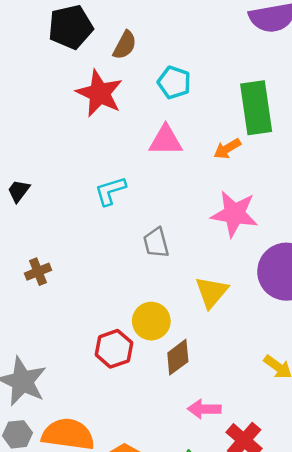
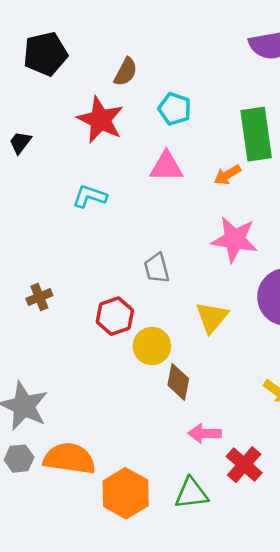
black pentagon: (71, 27) -> (45, 54), moved
black trapezoid: (19, 191) -> (20, 142), moved
cyan L-shape: (110, 191) -> (90, 196), moved, turned 36
red hexagon: (114, 349) -> (115, 316), moved
brown diamond: (178, 357) -> (178, 382), turned -42

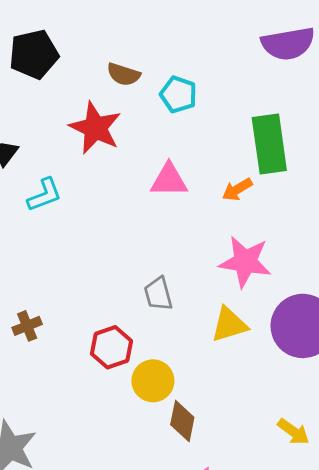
brown semicircle: (126, 72) -> (123, 74), turned 80
cyan pentagon: (175, 109) -> (178, 94), moved
cyan L-shape: (90, 196) -> (45, 195), moved, turned 140
yellow triangle: (212, 317) -> (229, 325), moved, turned 33

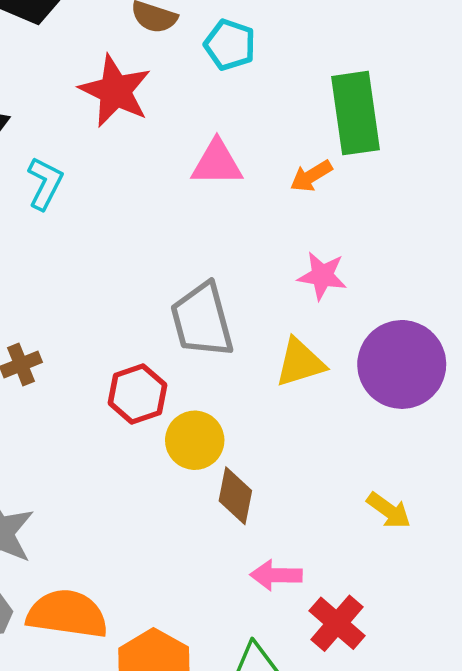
cyan L-shape: (45, 195) -> (45, 183), turned -42
pink star: (245, 262) -> (322, 276), size x0.7
gray trapezoid: (158, 294) -> (202, 320), size x1.6

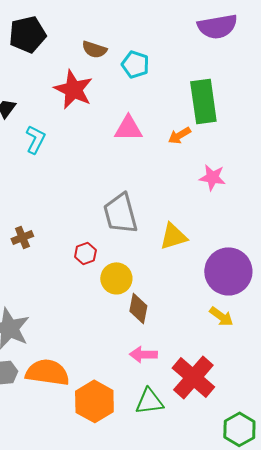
pink star: (322, 276) -> (212, 177), moved
purple circle: (402, 364) -> (228, 271), moved
red hexagon: (137, 394) -> (85, 253), size x0.7
pink arrow: (276, 575) -> (143, 354), moved
red cross: (337, 623) -> (193, 377), size x1.4

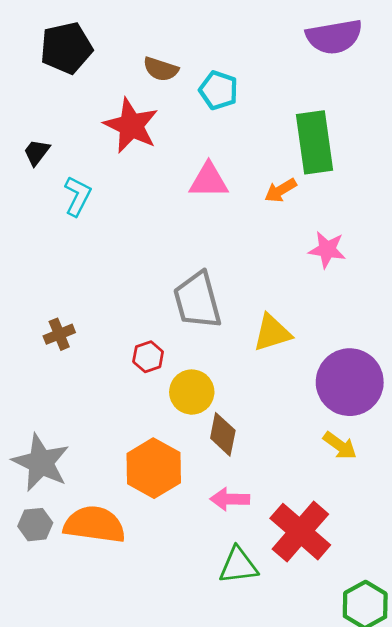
orange hexagon: (94, 401) -> (154, 468), moved

